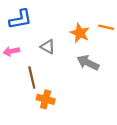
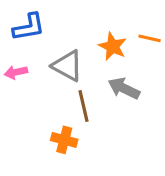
gray triangle: (48, 47) -> (67, 66), size x1.5
brown line: (32, 78) -> (84, 106), moved

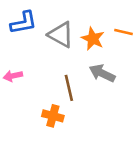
gray triangle: (67, 66) -> (61, 35), moved
pink arrow: (16, 72) -> (13, 76), moved

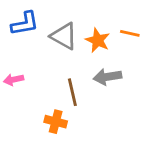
gray arrow: (102, 73) -> (107, 77), turned -35

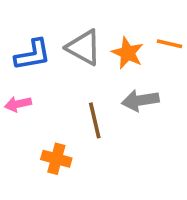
blue L-shape: (25, 24) -> (33, 55), moved
orange cross: (56, 122) -> (56, 159), moved

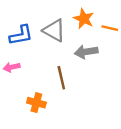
orange star: (128, 53) -> (84, 19), moved
gray arrow: (140, 100) -> (86, 52), moved

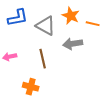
blue L-shape: (21, 35) -> (18, 18), moved
brown line: (61, 78) -> (43, 59), moved

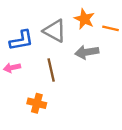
blue L-shape: (18, 18) -> (21, 40), moved

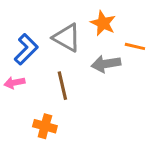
orange line: (110, 28) -> (135, 46), moved
blue L-shape: (21, 40) -> (26, 49), turned -35

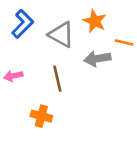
blue L-shape: (26, 49) -> (23, 24), moved

